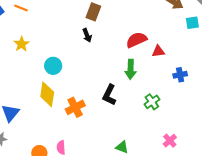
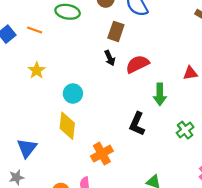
red semicircle: (136, 40) -> (137, 64), moved
orange cross: (75, 107) -> (102, 154), moved

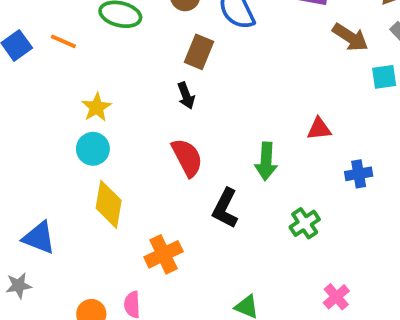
red semicircle: (137, 64) -> (187, 157), moved, turned 85
yellow star: (37, 70) -> (97, 107), moved
cyan circle: (73, 94) -> (93, 149), moved
blue triangle: (27, 148) -> (39, 238), turned -50

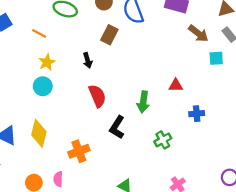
orange line: (63, 41) -> (39, 33), moved
black arrow: (186, 96) -> (88, 60), moved
yellow diamond: (109, 204) -> (39, 133), moved

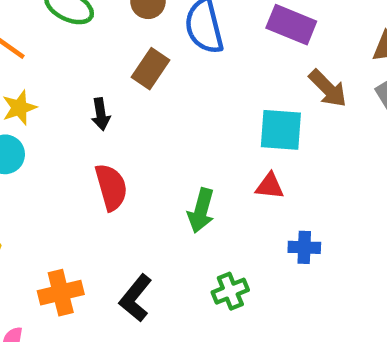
cyan square: (216, 58) -> (281, 130), moved, size x1.5
black L-shape: (117, 127) -> (136, 298), moved

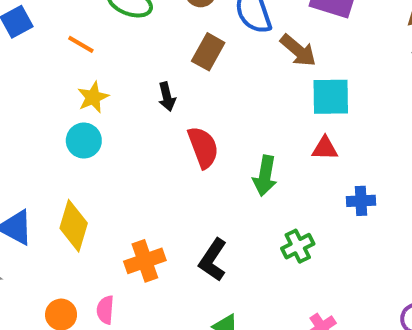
brown arrow: (328, 88) -> (298, 50), moved
red semicircle: (111, 187) -> (203, 147), moved

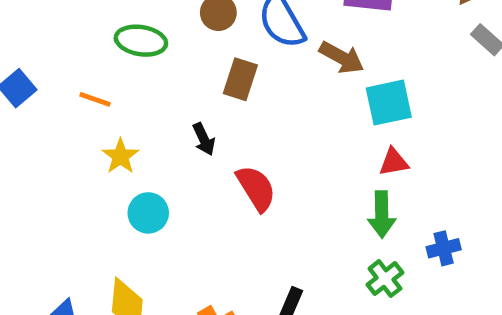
cyan circle: (84, 141) -> (148, 213), moved
green arrow: (265, 176) -> (382, 214), moved
blue cross: (361, 201) -> (444, 248), moved

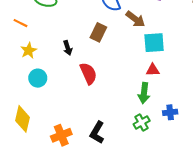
brown rectangle: (240, 79) -> (98, 32), moved

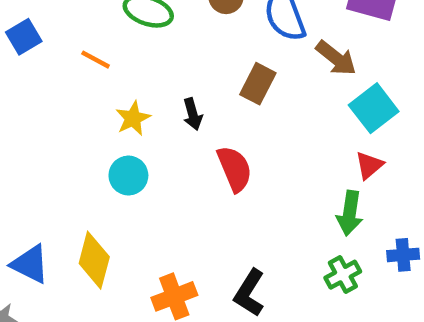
cyan square: (154, 43) -> (374, 108), turned -35
yellow star: (29, 51) -> (133, 118), moved
red triangle: (153, 70) -> (369, 165), turned -40

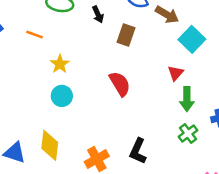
black arrow: (193, 114) -> (98, 14), moved
red triangle: (369, 165) -> (176, 73), moved

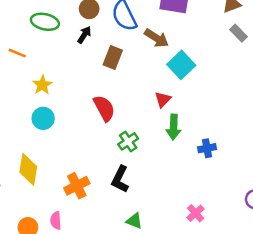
black arrow: (98, 14) -> (84, 35), turned -126
green cross: (188, 134) -> (128, 141), moved

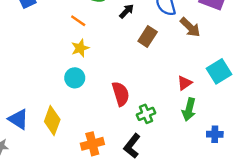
orange line: (17, 53) -> (78, 21), moved
cyan square: (181, 65) -> (219, 71), moved
red semicircle: (104, 108) -> (121, 94), moved

